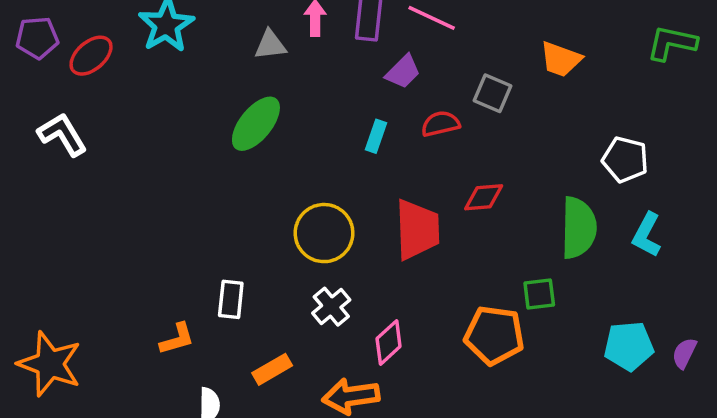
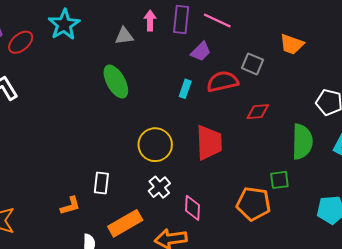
green ellipse: (256, 124) -> (116, 82), turned -68
red semicircle: (441, 124) -> (222, 82), size x1.4
red diamond: (484, 197) -> (258, 112), moved
pink diamond: (389, 342) -> (192, 208), turned -45
orange rectangle: (272, 369) -> (125, 223), size x1.5

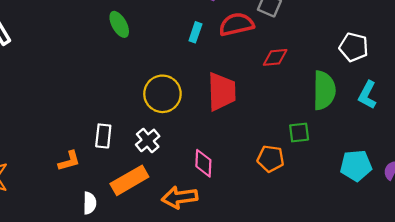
green ellipse: (116, 82) -> (119, 24), size x0.7
white cross: (159, 187) -> (148, 140), moved
orange pentagon: (254, 204) -> (271, 159), size x0.7

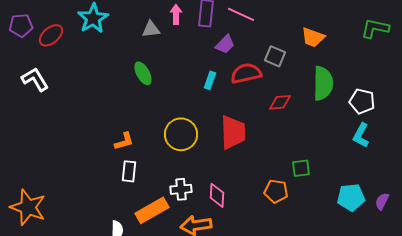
white pentagon: (354, 47) -> (362, 101), moved
green semicircle: (324, 90) -> (323, 83), moved
white cross: (148, 140) -> (181, 189), moved, turned 35
orange L-shape: (69, 161) -> (124, 141), moved

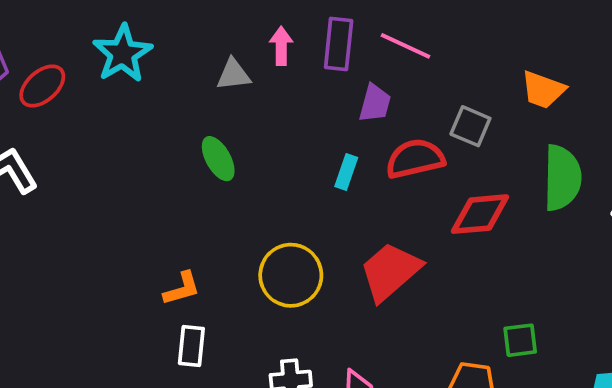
purple trapezoid: (225, 44) -> (375, 103), turned -30
red diamond: (280, 102) -> (480, 214), size x1.4
red trapezoid: (233, 132) -> (390, 271), turned -129

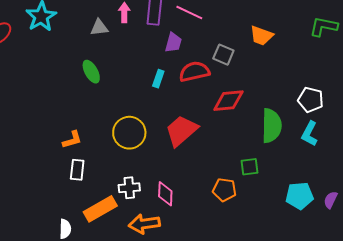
green semicircle: (562, 178) -> (271, 126), moved

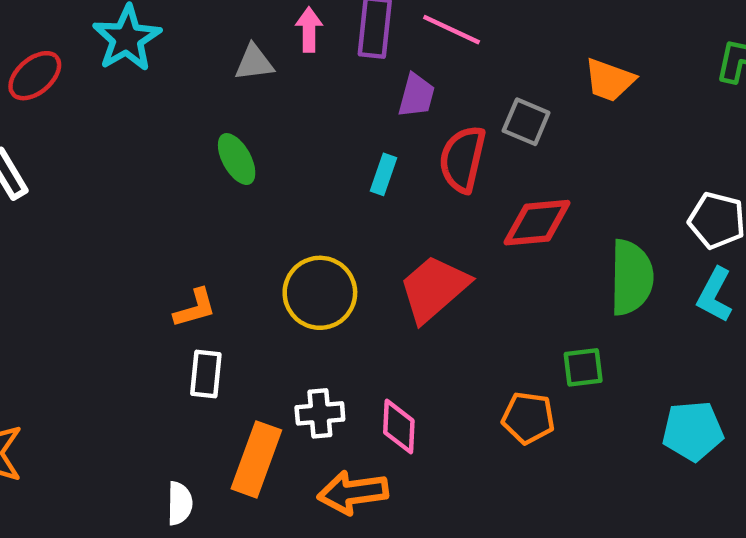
red semicircle: (194, 72) -> (462, 159), turned -64
orange rectangle: (100, 209) -> (256, 459), turned -40

